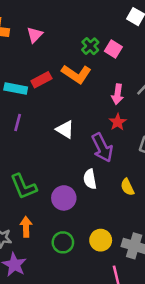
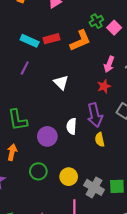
orange L-shape: (76, 74) -> (80, 41), turned -70
purple arrow: (102, 148) -> (95, 115), moved

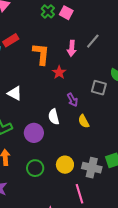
orange L-shape: (80, 41) -> (41, 54), moved, turned -45
white triangle: (61, 82) -> (15, 93), moved
red star: (104, 86) -> (59, 72), moved
purple arrow: (95, 115) -> (72, 100), size x0.6

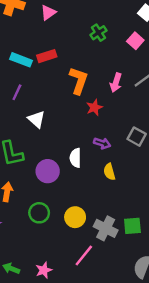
pink square: (66, 13) -> (135, 41), moved
purple arrow: (72, 100) -> (102, 143), turned -56
pink line: (79, 194) -> (84, 255), turned 42

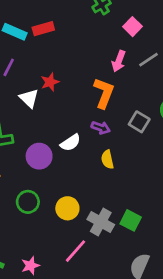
pink square: (135, 41) -> (133, 27), moved
orange L-shape: (79, 81) -> (104, 93), moved
red star: (94, 107) -> (50, 82), moved
white semicircle: (75, 158) -> (70, 143), turned -126
green square: (132, 226) -> (131, 220), turned 30

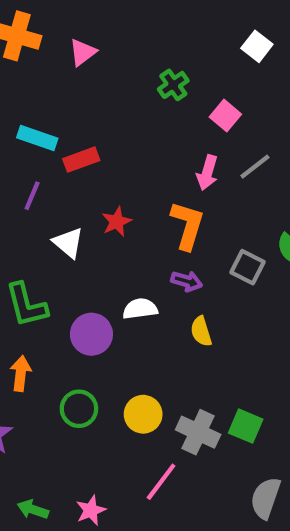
red rectangle: (43, 29) -> (81, 160), moved
red star: (50, 82) -> (117, 222), moved
white semicircle: (70, 143) -> (140, 309), turned -150

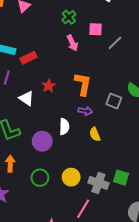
pink square: (225, 116) -> (96, 29), turned -32
gray line: (255, 167) -> (115, 43), moved
pink arrow: (207, 173) -> (72, 43), moved, turned -35
white semicircle: (140, 309) -> (64, 127), turned 105

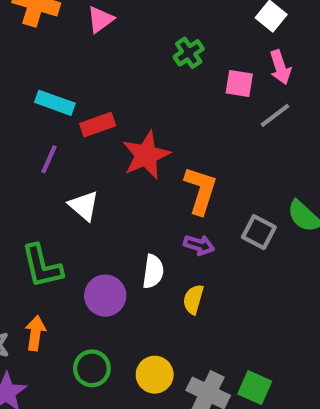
pink arrow: (72, 43) -> (280, 67), moved
red star: (49, 86) -> (146, 155), moved, size x1.6
yellow semicircle: (95, 134) -> (193, 299), moved, turned 32

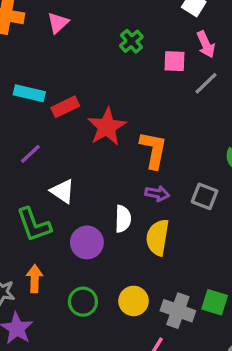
purple line: (49, 159) -> (30, 154), moved, turned 30
white triangle: (84, 206) -> (63, 191), moved
gray square: (259, 232) -> (205, 196), moved
yellow semicircle: (193, 299) -> (158, 237), size x1.5

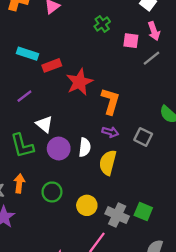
purple circle: (87, 242) -> (59, 149), moved
green circle: (83, 302) -> (52, 192), moved

